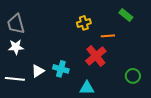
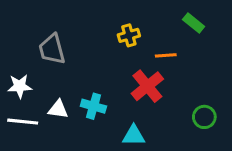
gray trapezoid: (16, 24) -> (52, 49), moved
white star: (16, 47) -> (20, 86), moved
white triangle: (38, 71) -> (58, 109), turned 40

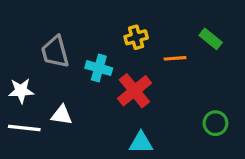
green rectangle: (194, 23) -> (211, 39), moved
red cross: (147, 86) -> (134, 91), moved
cyan cross: (93, 106) -> (99, 68), moved

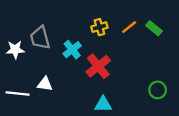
orange line: (175, 58) -> (129, 27), moved, turned -35
cyan cross: (99, 68) -> (72, 50), turned 36
white star: (21, 91) -> (15, 50), moved

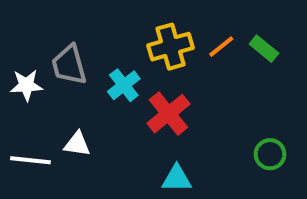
yellow cross: (99, 27) -> (171, 47), size x1.5

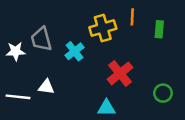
orange line: (221, 47) -> (132, 17), moved, turned -49
green rectangle: (264, 49) -> (159, 29), turned 56
red cross: (168, 114) -> (120, 73), moved

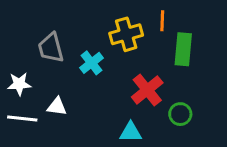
green rectangle: (159, 29) -> (183, 49), moved, size x1.5
white star: (16, 51) -> (19, 84), moved
green circle: (163, 93) -> (180, 114), moved

